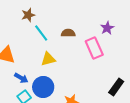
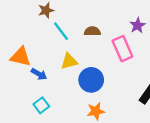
blue arrow: (21, 78) -> (39, 74), moved
blue circle: (43, 87) -> (91, 80), moved

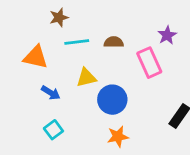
cyan line: (61, 31) -> (77, 42), turned -60
orange triangle: (21, 57) -> (36, 57), moved

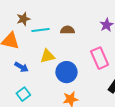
brown star: (59, 17) -> (23, 19), moved
pink rectangle: (149, 63) -> (100, 58), moved

